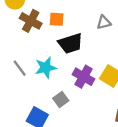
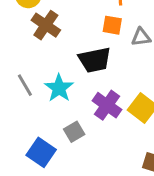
orange square: (57, 19) -> (112, 25), moved
cyan star: (46, 68) -> (59, 88), turned -30

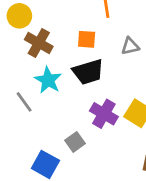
orange square: (112, 25) -> (87, 39), moved
cyan star: (59, 88) -> (48, 80), moved

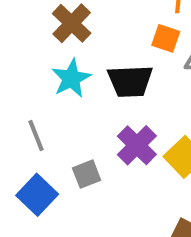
orange square: (87, 39) -> (166, 38), moved
gray line: (24, 102) -> (36, 135), moved

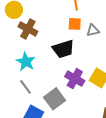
cyan star: (71, 78) -> (26, 62), moved
gray square: (87, 174) -> (55, 99), size x1.5

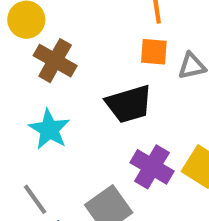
gray line: (25, 87) -> (35, 199), moved

